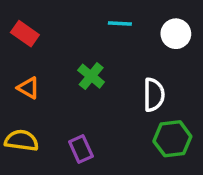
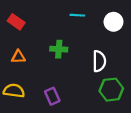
green cross: (91, 76) -> (59, 49), turned -35
orange triangle: (28, 88) -> (18, 57), turned -32

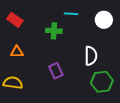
green cross: (59, 49) -> (54, 31), moved
purple rectangle: (52, 96) -> (56, 71), moved

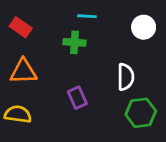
cyan line: (71, 14) -> (87, 16), moved
orange triangle: (17, 52) -> (23, 71), size x1.5

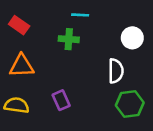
white circle: (144, 27) -> (132, 38), moved
purple rectangle: (77, 98) -> (61, 100), moved

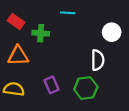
green cross: (69, 39) -> (41, 33), moved
green hexagon: (130, 104) -> (86, 88), moved

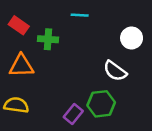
white semicircle: (98, 60) -> (115, 71), turned 126
purple rectangle: (51, 85) -> (73, 114), moved, turned 63

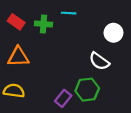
green cross: (48, 39) -> (43, 24), moved

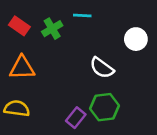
green cross: (43, 24) -> (52, 29), turned -35
white semicircle: (99, 61) -> (102, 68), moved

